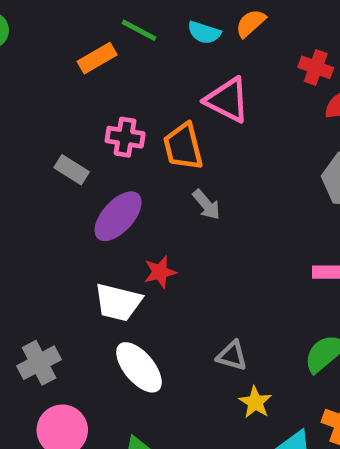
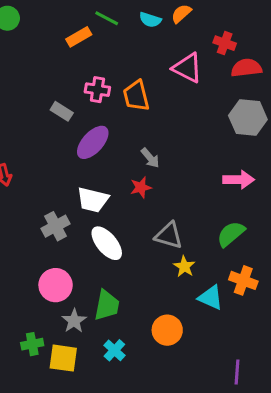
pink triangle: (227, 100) -> (187, 68), moved
gray arrow: (206, 205) -> (150, 158), moved
red star: (160, 272) -> (141, 187), moved
gray triangle: (232, 356) -> (169, 235), size x1.4
gray cross: (39, 363) -> (56, 226), moved

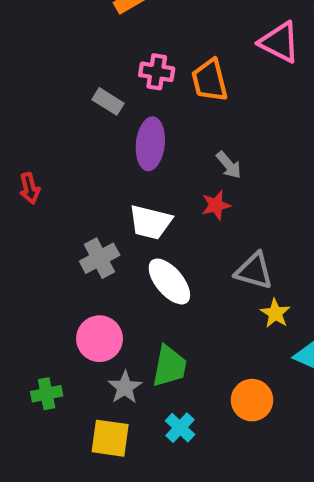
purple ellipse: (93, 142) -> (150, 144), turned -36
green cross: (32, 344) -> (47, 394), moved

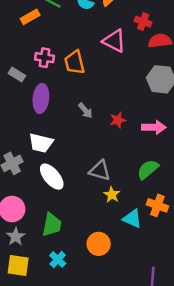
red star: (216, 205) -> (118, 120), moved
gray star: (125, 387) -> (16, 237), moved

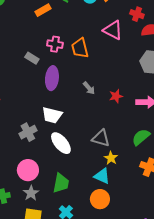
cyan triangle: (132, 219) -> (102, 176), moved

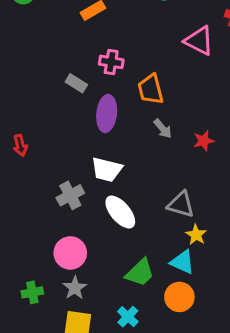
orange trapezoid: (80, 48) -> (151, 89), moved
green trapezoid: (61, 183) -> (140, 273), moved, turned 35

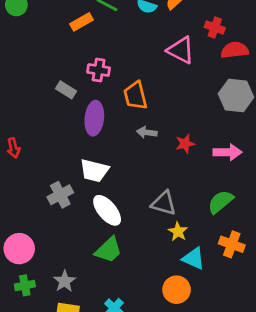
gray arrow: (163, 129) -> (147, 132), turned 138
pink circle: (70, 253) -> (19, 249), moved
cyan triangle: (182, 262) -> (194, 259), moved
green trapezoid: (140, 273) -> (108, 250), moved
orange circle: (179, 297) -> (177, 290), moved

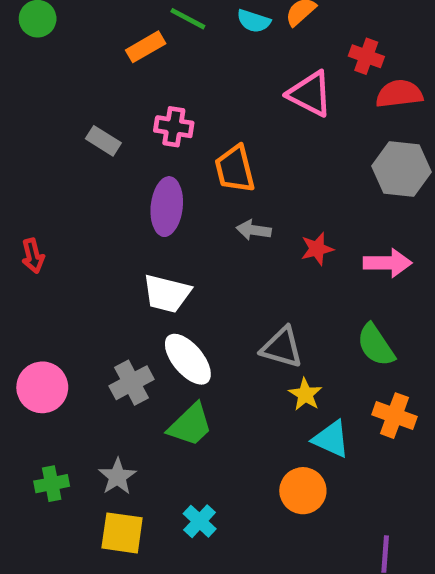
gray rectangle: (66, 90) -> (103, 141), moved
gray cross: (60, 195) -> (132, 383), moved
green semicircle: (220, 202) -> (376, 345), turned -84
pink circle: (19, 249) -> (42, 387), moved

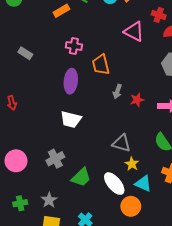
gray rectangle: (103, 141) -> (25, 53), moved
gray arrow: (254, 230) -> (117, 91), moved, turned -80
white ellipse: (188, 359) -> (114, 184), moved

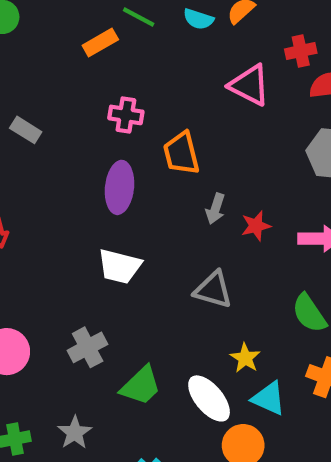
red cross: (159, 15) -> (301, 51), turned -32
gray triangle: (121, 143) -> (213, 290), moved

